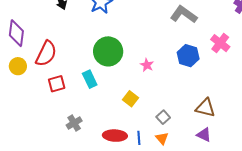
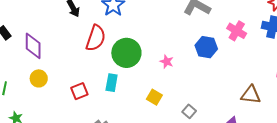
red semicircle: (46, 54) -> (96, 38), moved
cyan rectangle: (90, 79) -> (112, 83), turned 42
brown triangle: (205, 108) -> (251, 95), moved

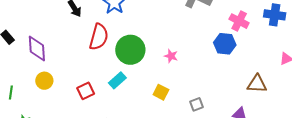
blue hexagon: (206, 47) -> (225, 44), moved
cyan rectangle: (112, 83) -> (117, 80), turned 42
gray square: (189, 111) -> (197, 104), turned 32

